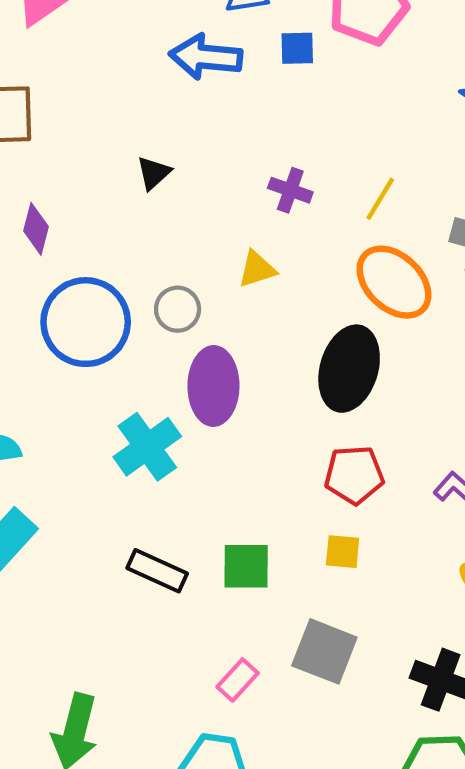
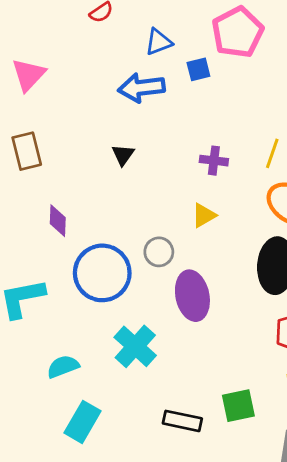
black triangle: (154, 173) -> (123, 155), moved
cyan cross: (147, 447) -> (135, 346), moved

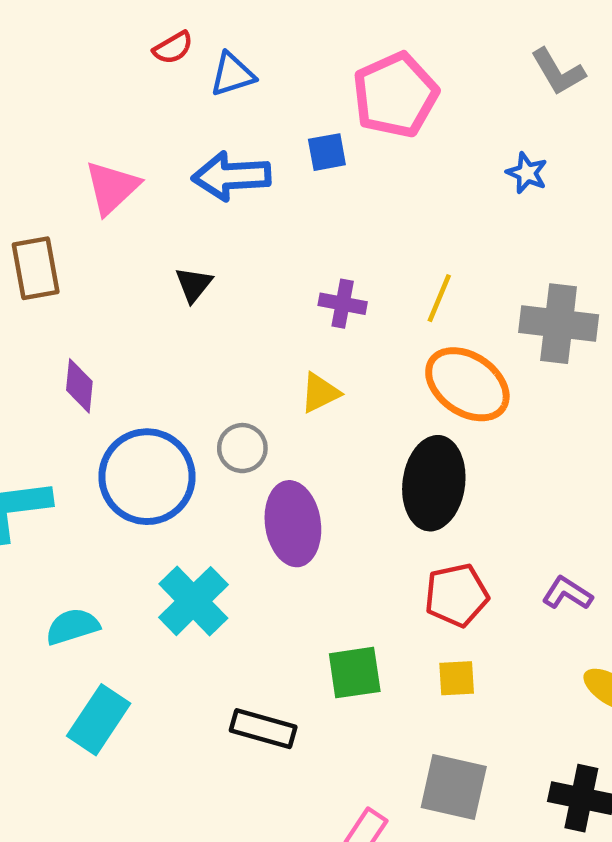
blue triangle: (158, 42) -> (232, 74), moved
pink triangle: (29, 75) -> (112, 188), moved
green square: (238, 406) -> (355, 673), moved

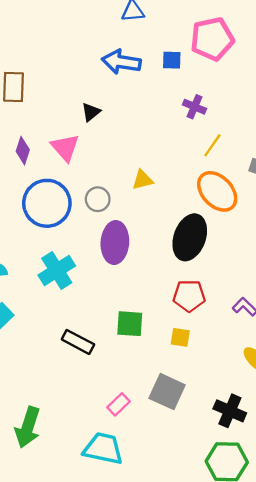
pink triangle: (112, 188) -> (65, 148), moved, turned -40
purple cross: (343, 304) -> (194, 107), moved

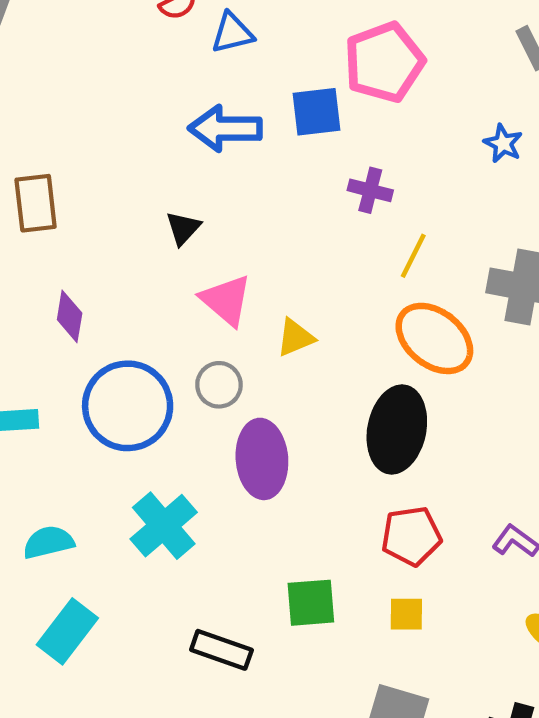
blue square: (172, 60) -> (316, 112), size x1.4
pink triangle: (65, 148) -> (226, 300), moved

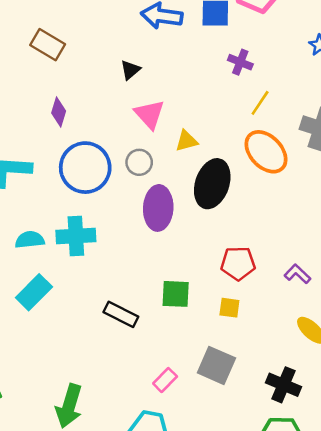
brown rectangle: (36, 203) -> (48, 45), turned -60
black ellipse: (397, 429) -> (212, 184), moved
cyan cross: (164, 526) -> (76, 236), moved, turned 30

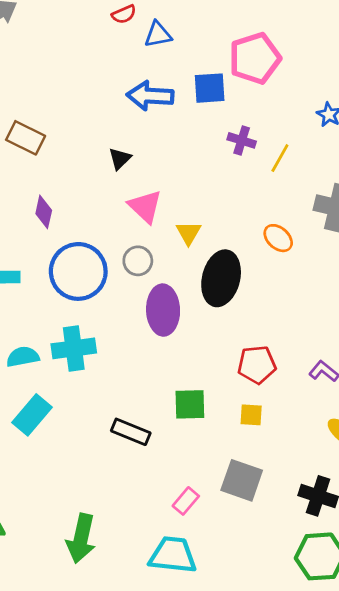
yellow line: (260, 103) -> (280, 158), moved
yellow triangle: (186, 141) -> (189, 233), turned -40
orange ellipse: (266, 152) -> (278, 238), size x0.6

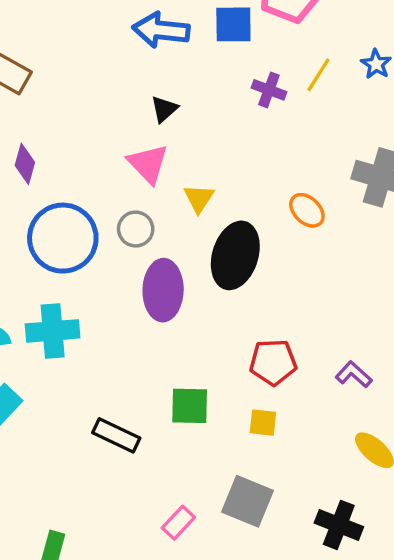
yellow line: (280, 158) -> (318, 75), moved
black triangle: (120, 159) -> (164, 109), moved

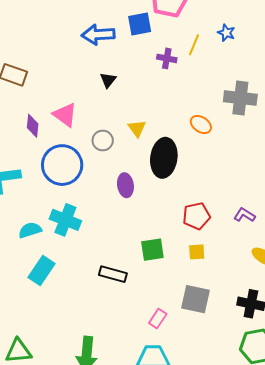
pink triangle: (148, 164) -> (65, 115), moved
gray circle: (136, 229) -> (103, 141), moved
purple ellipse: (163, 290) -> (125, 185), size x0.7
cyan cross: (53, 331) -> (65, 220), turned 36

